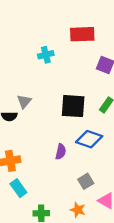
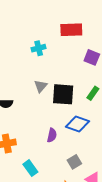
gray triangle: (24, 101) -> (41, 86), moved
cyan rectangle: (18, 188) -> (30, 168), moved

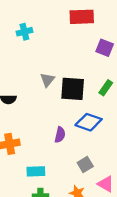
cyan cross: (39, 48) -> (24, 32), moved
cyan rectangle: (30, 168) -> (36, 171), turned -56

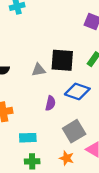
gray triangle: (47, 80) -> (39, 70), moved, turned 40
gray square: (85, 165) -> (74, 131), size x1.5

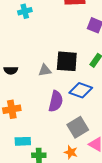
purple semicircle: (50, 103) -> (56, 101), size x1.5
cyan rectangle: (28, 138) -> (23, 141), moved

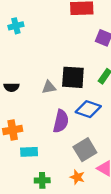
cyan cross: (25, 11) -> (16, 26), moved
cyan rectangle: (23, 141) -> (29, 152), moved

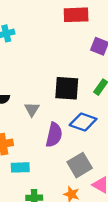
gray triangle: (49, 87) -> (32, 109), moved, turned -48

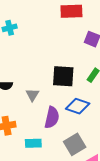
cyan rectangle: (20, 167) -> (33, 143), moved

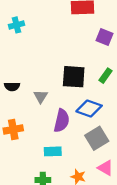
cyan rectangle: (33, 143) -> (53, 151), moved
gray square: (75, 144) -> (97, 138), moved

